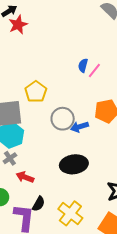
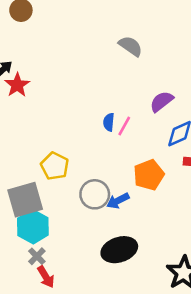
red arrow: (25, 177) -> (46, 277), moved, turned -132

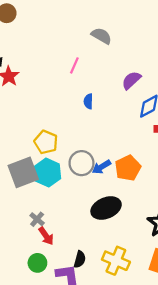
pink line: (124, 126) -> (74, 65), moved
orange pentagon: (149, 175) -> (128, 168), moved
cyan hexagon: (33, 227) -> (47, 173), moved

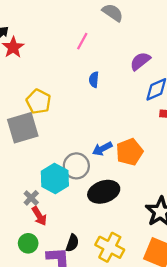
yellow pentagon: (46, 142) -> (38, 102), moved
gray circle: (82, 163) -> (76, 166), moved
gray square: (23, 172) -> (23, 128), moved
cyan hexagon: (47, 173) -> (55, 179), moved

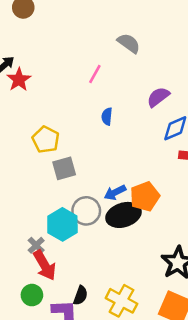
gray square: (23, 128) -> (64, 168), moved, size x0.7
black ellipse: (104, 192) -> (124, 215), moved
red arrow: (39, 216) -> (45, 265), size x1.4

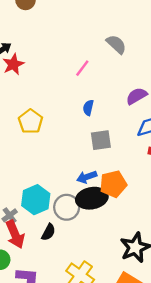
gray square: (64, 168) -> (101, 140), moved
gray circle: (86, 211) -> (67, 207), moved
black semicircle: (80, 295) -> (48, 232), moved

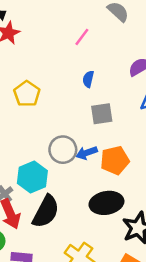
black ellipse: (92, 198) -> (106, 203), moved
gray circle: (67, 207) -> (63, 150), moved
black semicircle: (48, 232) -> (46, 212), size x1.8

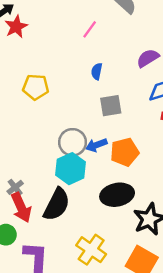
yellow pentagon: (27, 94) -> (36, 87), turned -30
cyan hexagon: (32, 177) -> (71, 169), moved

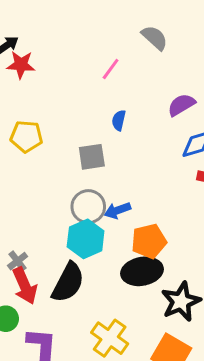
red star: (16, 27) -> (21, 65), turned 30
yellow pentagon: (36, 87) -> (26, 136), moved
gray square: (111, 106) -> (92, 157), moved
orange pentagon: (125, 152) -> (149, 241), moved

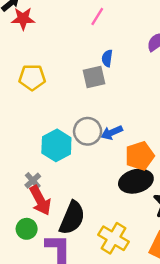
gray square: (92, 157) -> (94, 77), moved
cyan hexagon: (86, 239) -> (56, 145), moved
black semicircle: (68, 282) -> (72, 218), moved

